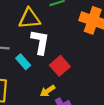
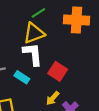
yellow triangle: (29, 19) -> (34, 33), moved

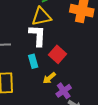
cyan rectangle: (22, 77) -> (33, 61), moved, turned 32

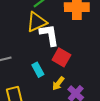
white L-shape: (37, 35) -> (49, 35), moved

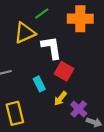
yellow triangle: (37, 22) -> (25, 33), moved

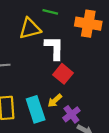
green line: (42, 14) -> (50, 12), turned 40
cyan rectangle: (39, 84) -> (36, 109), moved, size x1.6

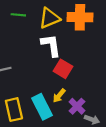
green line: (50, 12) -> (18, 15), moved
yellow triangle: (30, 29) -> (49, 18), moved

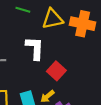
white L-shape: (51, 45) -> (35, 48), moved

